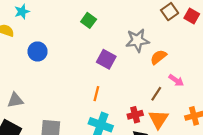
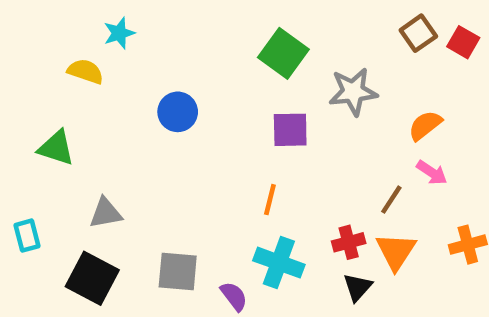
green square: (89, 20) -> (283, 53), moved, size x1.5
blue circle: (38, 51) -> (178, 112), moved
orange semicircle: (158, 57) -> (425, 125), moved
purple square: (106, 59) -> (290, 130), turned -30

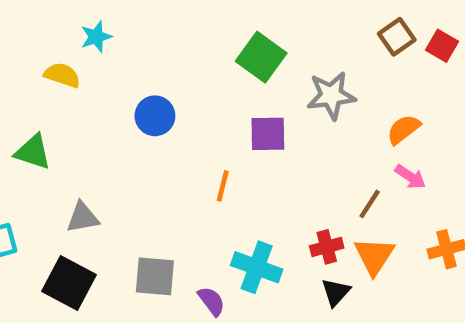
orange line: (270, 200) -> (223, 186), moved

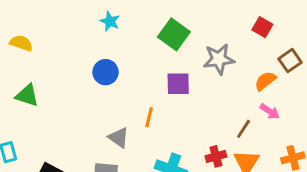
cyan star: (96, 37) -> (110, 21), moved, turned -30
brown square: (397, 37) -> (290, 61), moved
red square: (442, 46) -> (262, 27), moved
yellow semicircle: (62, 75) -> (21, 43), moved
gray triangle: (83, 218) -> (119, 138), moved, turned 45

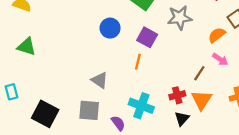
blue circle: (106, 72) -> (110, 28), moved
purple square: (178, 84) -> (147, 37), turned 30
orange line: (149, 117) -> (138, 62), moved

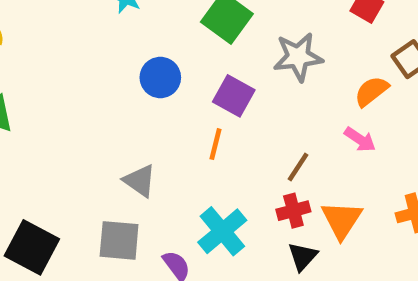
pink arrow: (220, 59) -> (360, 139), moved
brown line: (199, 73) -> (298, 167), moved
cyan cross: (141, 106) -> (222, 231), turned 30

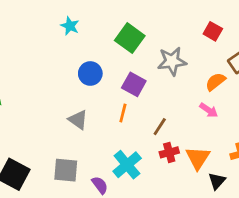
brown line: (298, 167) -> (160, 127), moved
gray triangle: (140, 181) -> (78, 120), moved
black triangle: (303, 256) -> (217, 181), moved

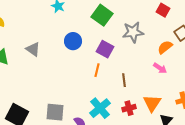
gray triangle: (78, 120) -> (33, 49), moved
brown line: (160, 127) -> (124, 80), turned -40
red cross: (169, 152) -> (129, 108), moved

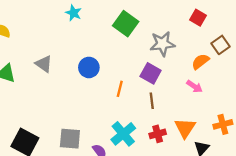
blue circle: (73, 41) -> (89, 67), moved
purple square: (105, 49) -> (151, 73), moved

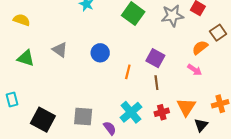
gray star: (162, 44) -> (172, 16), moved

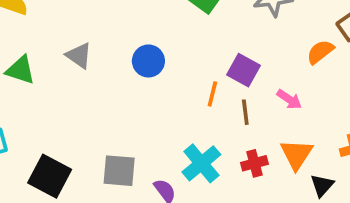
pink arrow: (195, 70) -> (289, 99), moved
orange line: (128, 72) -> (212, 94), moved

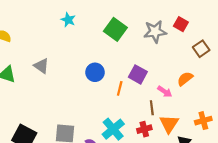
orange semicircle: (320, 52) -> (185, 79), moved
blue circle: (148, 61) -> (95, 72), moved
brown line: (245, 112) -> (152, 108), moved

